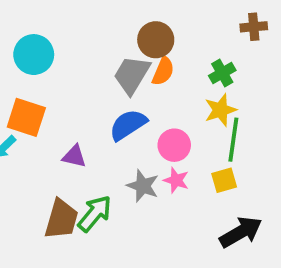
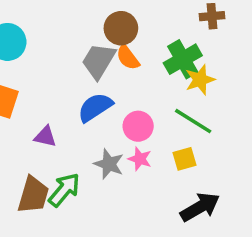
orange semicircle: (163, 71) -> (128, 57), turned 120
green cross: (222, 73) -> (183, 59), size x1.5
yellow star: (220, 110) -> (200, 80), moved
green line: (233, 140) -> (193, 121), turned -66

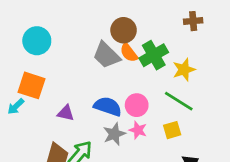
green cross: (183, 59) -> (154, 55), moved
gray trapezoid: (99, 61) -> (106, 55), turned -76
blue semicircle: (95, 107) -> (108, 106), moved, turned 52
gray star: (109, 164) -> (114, 134), turned 30

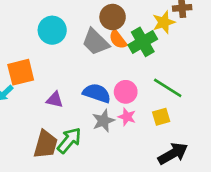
cyan circle: (37, 41) -> (52, 30), moved
yellow star: (184, 70) -> (164, 22), moved
orange square: (32, 85) -> (21, 72), turned -32

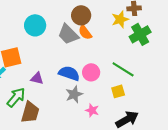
green cross: (143, 42) -> (140, 34), moved
pink star: (127, 117) -> (92, 110), moved
green arrow: (69, 140) -> (16, 97), moved

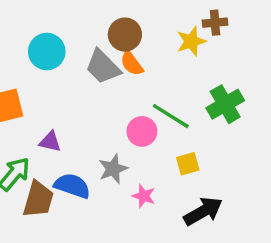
green cross: (140, 34) -> (225, 104), moved
green line: (123, 69) -> (171, 116), moved
blue semicircle: (69, 73) -> (72, 186), moved

